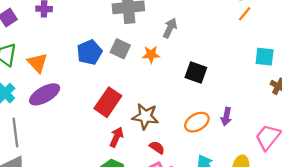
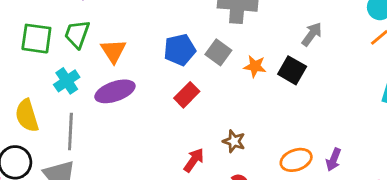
gray arrow: (170, 28) -> (312, 34), moved
black square: (196, 73) -> (292, 70), moved
red rectangle: (108, 102) -> (187, 95), moved, size x0.7
brown star: (145, 116) -> (234, 141), size x0.7

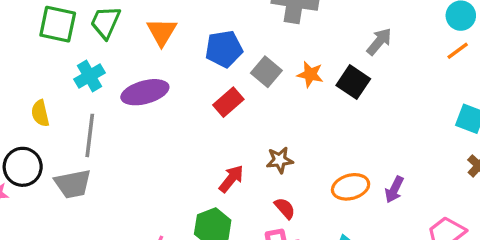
orange triangle: (113, 51) -> (162, 32), moved
gray square: (218, 52) -> (266, 72), moved
yellow semicircle: (27, 116) -> (40, 113), size x0.7
brown star: (234, 141) -> (280, 160), turned -30

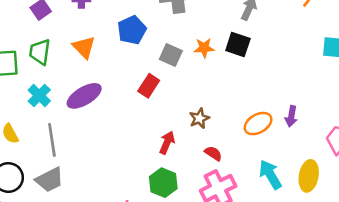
blue pentagon: (224, 49) -> (132, 30), moved

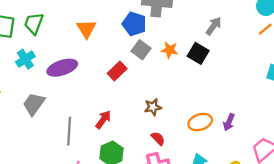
blue pentagon: (132, 30) -> (134, 24), moved, turned 30
orange triangle: (84, 47) -> (86, 29), moved
gray line: (52, 140) -> (69, 131), moved
red arrow: (167, 143) -> (103, 120), moved
gray trapezoid: (49, 180) -> (34, 104), moved, turned 140

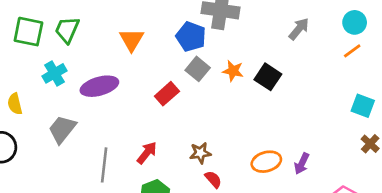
gray arrow: (214, 26) -> (299, 29), moved
brown star: (153, 107) -> (200, 153), moved

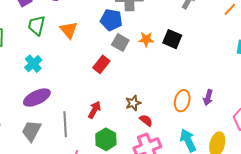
green trapezoid: (67, 30) -> (36, 25), moved
cyan cross: (54, 73) -> (33, 64), moved
purple ellipse: (99, 86) -> (37, 98), moved
gray trapezoid: (62, 129) -> (31, 131), moved
orange ellipse: (266, 162) -> (182, 101), turned -50

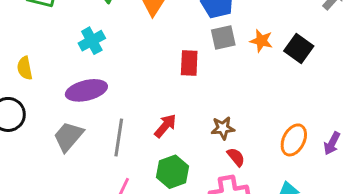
gray square: (120, 43) -> (223, 37), turned 36
red rectangle: (101, 64) -> (189, 63), turned -48

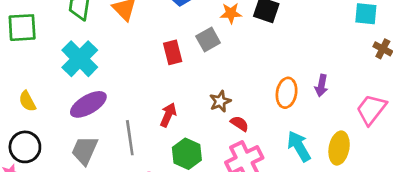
gray square: (223, 37) -> (208, 40), moved
cyan cross: (92, 41) -> (80, 59), size x1.5

